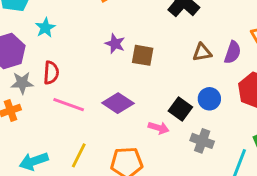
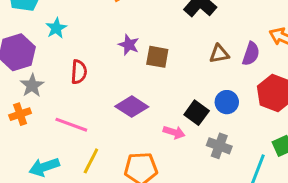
red semicircle: (51, 73) -> (79, 72), moved
gray star: (22, 83) -> (32, 85), turned -30
pink line: (69, 105) -> (71, 125), moved

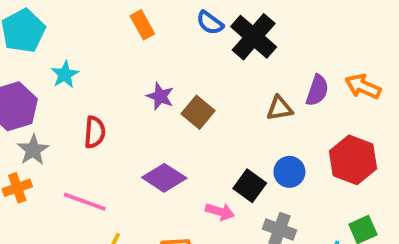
purple semicircle: (251, 54) -> (317, 90), moved
brown square: (157, 57) -> (198, 112), turned 30

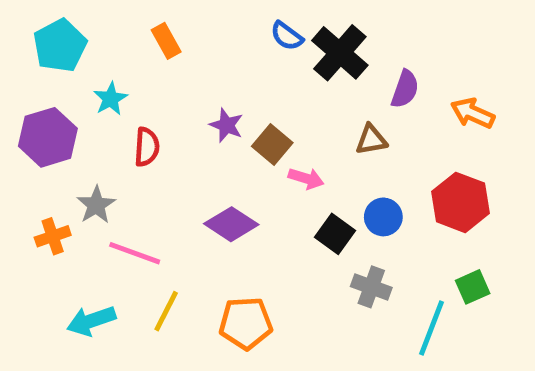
orange rectangle: (142, 25) -> (166, 41), moved
purple semicircle: (317, 90) -> (405, 89), moved
red semicircle: (95, 132) -> (147, 147), moved
gray star: (33, 150) -> (96, 205), moved
pink arrow: (220, 212) -> (306, 178), moved

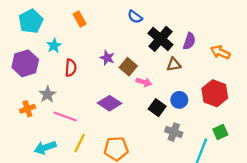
black cross: (340, 53) -> (160, 39), moved

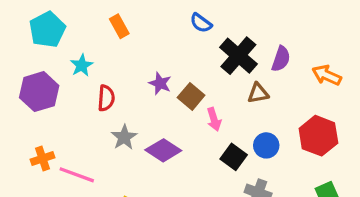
pink arrow: (144, 82) -> (214, 119), turned 56
gray star: (47, 94) -> (124, 137), moved
pink line: (65, 117) -> (77, 175), moved

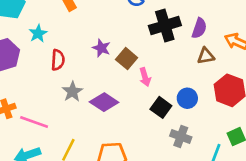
black cross: (238, 56) -> (165, 26), turned 32
brown triangle: (258, 93) -> (206, 56), moved

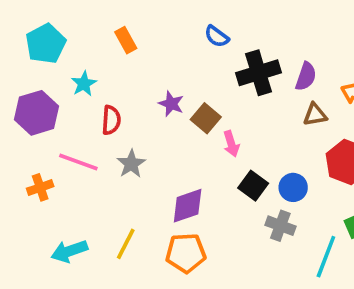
blue circle: (187, 98) -> (293, 187), moved
purple diamond: (104, 102) -> (188, 206), moved, turned -52
pink line: (34, 122) -> (78, 162), moved

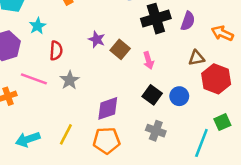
brown triangle: (315, 115) -> (196, 58), moved
pink arrow: (231, 144) -> (148, 60), moved
gray cross: (280, 226) -> (156, 131), moved

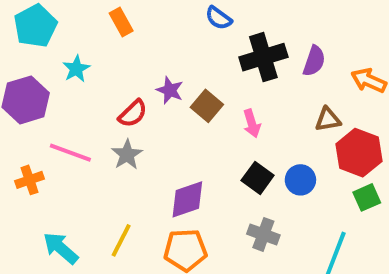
red semicircle: (56, 51) -> (133, 114), moved, turned 42
green square: (222, 122) -> (367, 197), moved
cyan arrow: (28, 139) -> (61, 248), turned 60

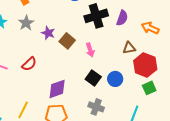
red semicircle: (133, 114) -> (29, 64), moved
gray star: (127, 155) -> (26, 23), moved

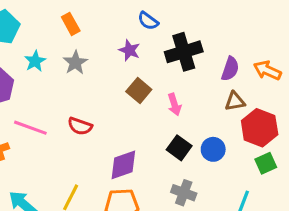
purple semicircle: (122, 18) -> (230, 69), moved
purple star: (48, 33) -> (130, 50), moved
red semicircle: (29, 64) -> (80, 126), turned 63

